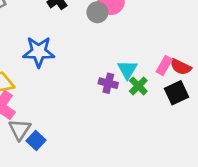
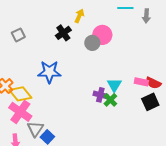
pink rectangle: (164, 65) -> (141, 82), turned 72
green cross: (138, 86) -> (110, 100), moved

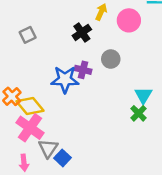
pink circle: (102, 35) -> (129, 20), moved
gray circle: (92, 43) -> (111, 59), moved
purple cross: (100, 95) -> (83, 70), moved

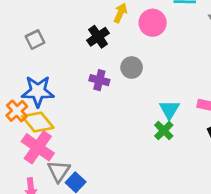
blue star: (65, 80) -> (38, 91), moved

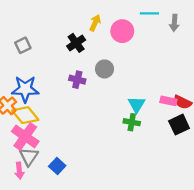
green cross: (164, 131) -> (132, 122), turned -35
gray triangle: (59, 171) -> (29, 157), moved

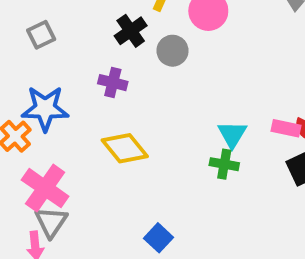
gray circle: (105, 69) -> (172, 51), moved
purple cross: (77, 80) -> (113, 83), moved
yellow diamond: (25, 115) -> (125, 148), moved
blue square: (57, 166) -> (159, 238), moved

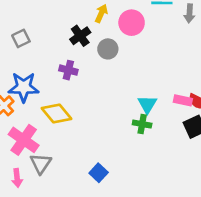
yellow diamond: (125, 148) -> (56, 113), moved
gray triangle: (51, 222) -> (41, 164), moved

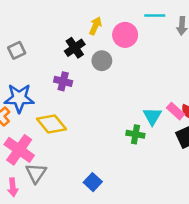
pink rectangle: (183, 100) -> (175, 111), turned 30
cyan triangle: (147, 104) -> (152, 116), moved

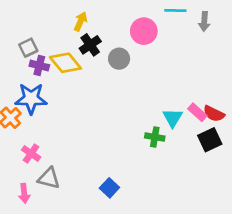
yellow arrow: (95, 26) -> (81, 22), moved
purple cross: (63, 81) -> (39, 66), moved
yellow diamond: (51, 124) -> (65, 63), moved
pink cross: (19, 150) -> (31, 153), size x0.6
gray triangle: (36, 173) -> (49, 178), turned -50

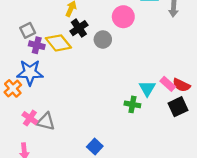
gray triangle: (49, 178) -> (46, 121), moved

